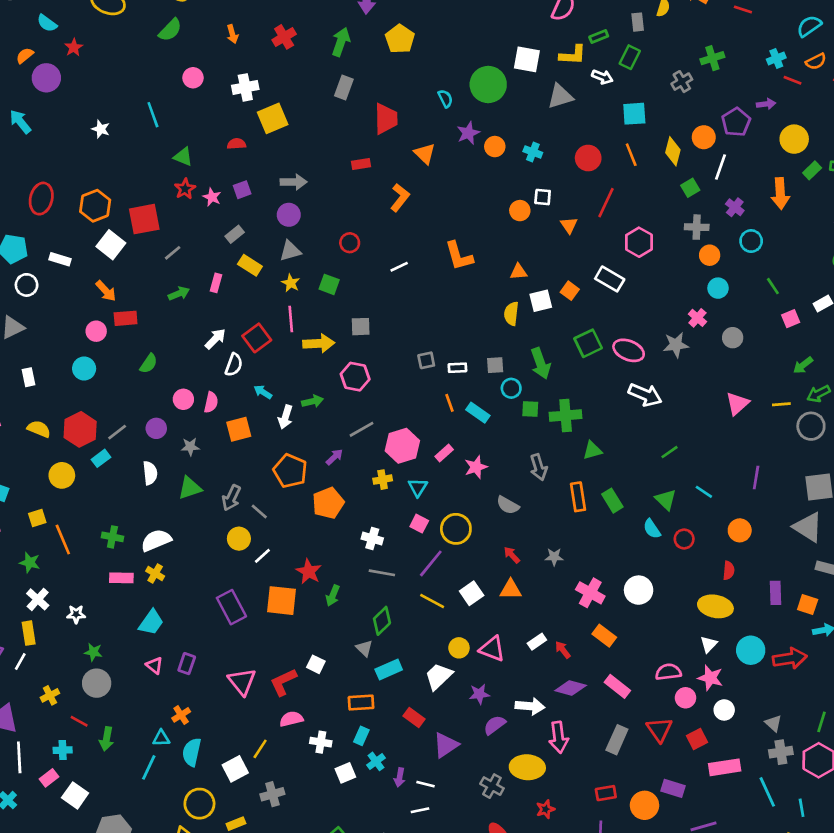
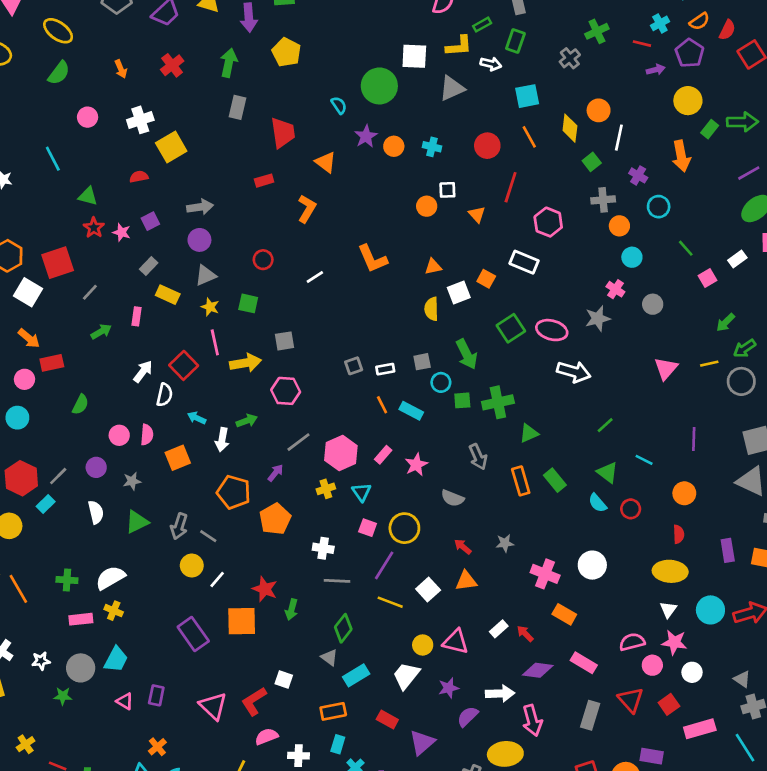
red line: (793, 80) -> (642, 44), moved
purple pentagon: (736, 122) -> (690, 53), moved
gray circle: (97, 683) -> (81, 668), moved

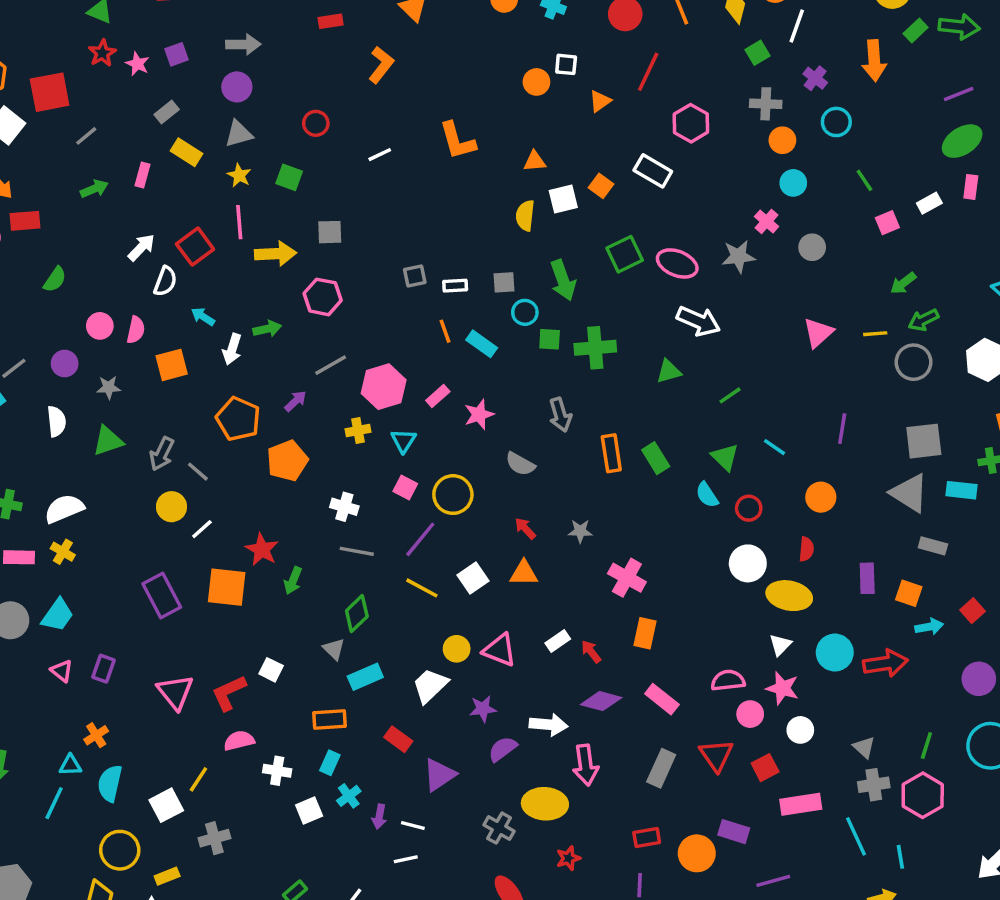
orange triangle: (477, 214) -> (600, 101), turned 30
green triangle: (529, 433) -> (669, 371), moved
white circle: (592, 565) -> (748, 563), moved
orange rectangle: (564, 614) -> (645, 633), turned 65

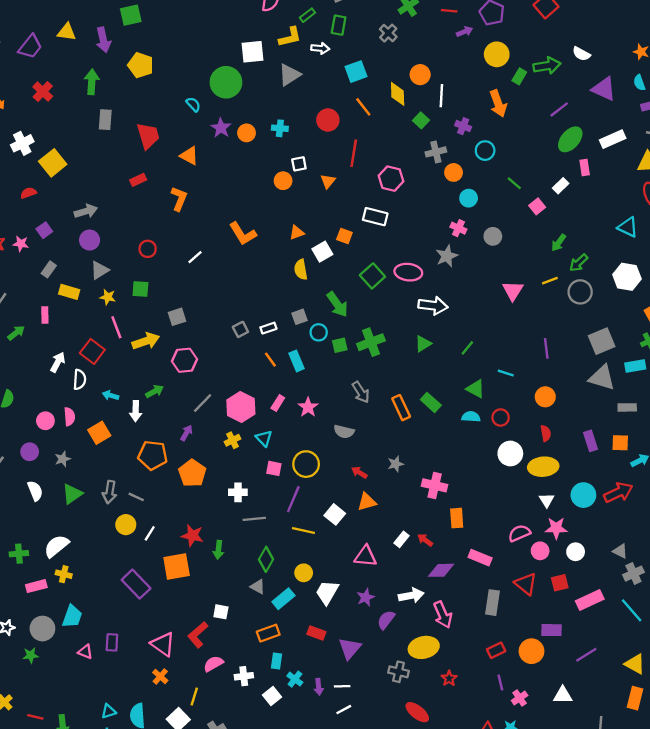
cyan rectangle: (482, 344) -> (296, 361), turned 48
cyan semicircle: (707, 495) -> (471, 417), turned 144
yellow circle: (457, 649) -> (304, 573), moved
orange cross: (96, 735) -> (160, 676), moved
red square: (765, 768) -> (560, 583), turned 30

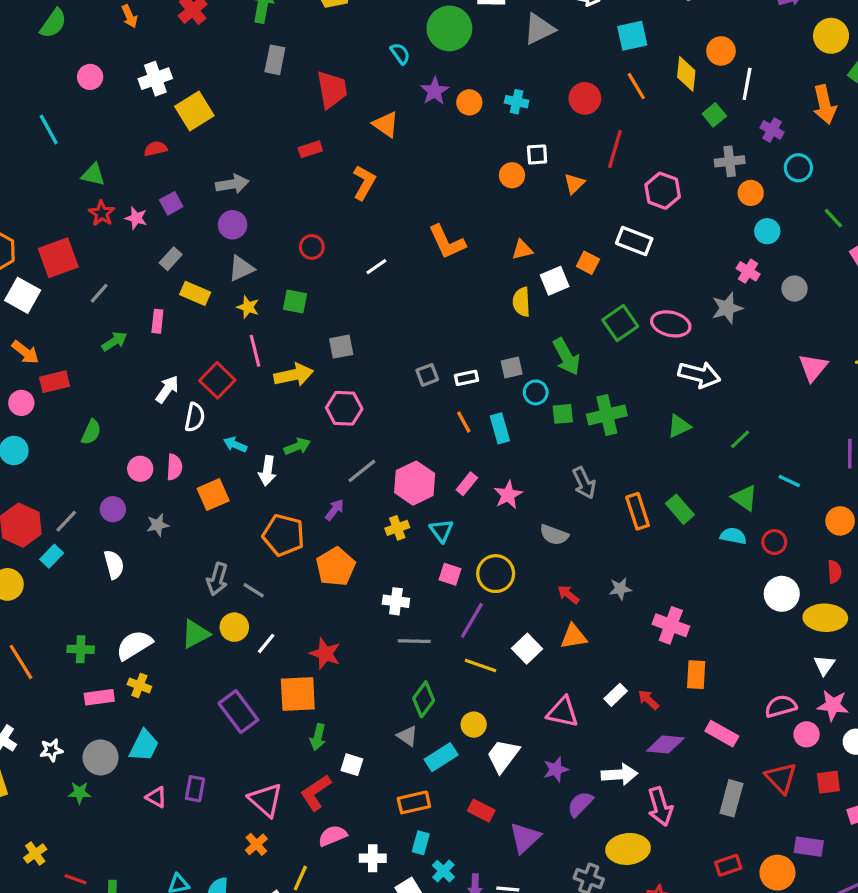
green triangle: (72, 494) -> (196, 634), moved
green arrow: (218, 550) -> (318, 737), moved

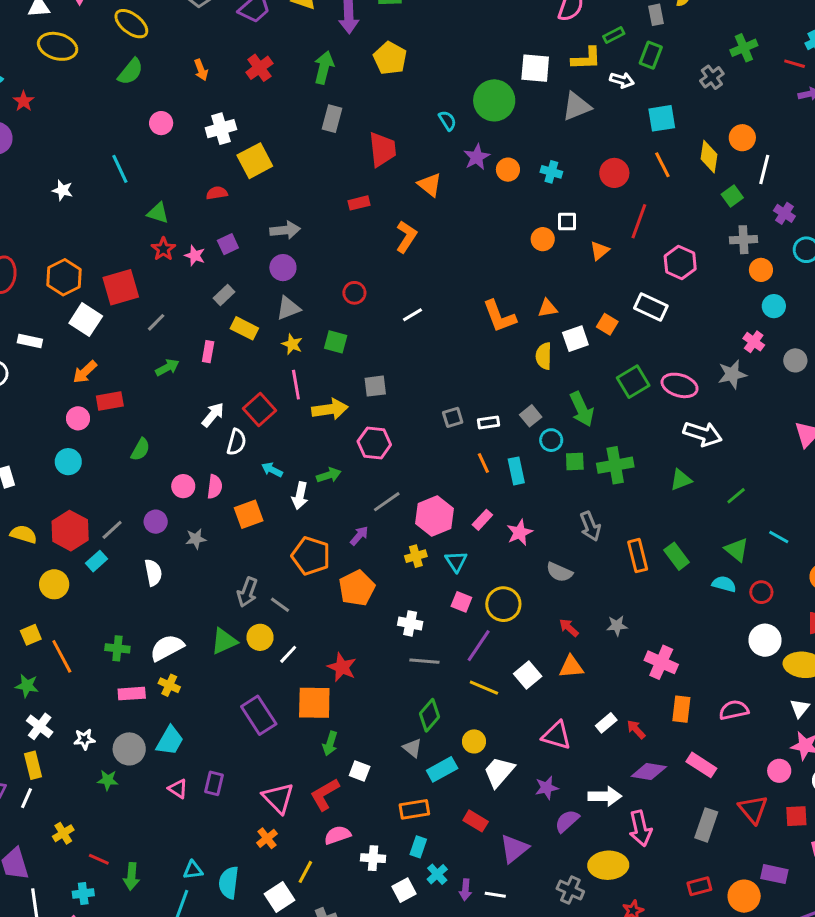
orange L-shape: (447, 242) -> (499, 316), moved
orange arrow: (25, 352) -> (85, 372), turned 95
gray square: (512, 368) -> (531, 416), turned -30
pink semicircle: (781, 706) -> (734, 710), moved

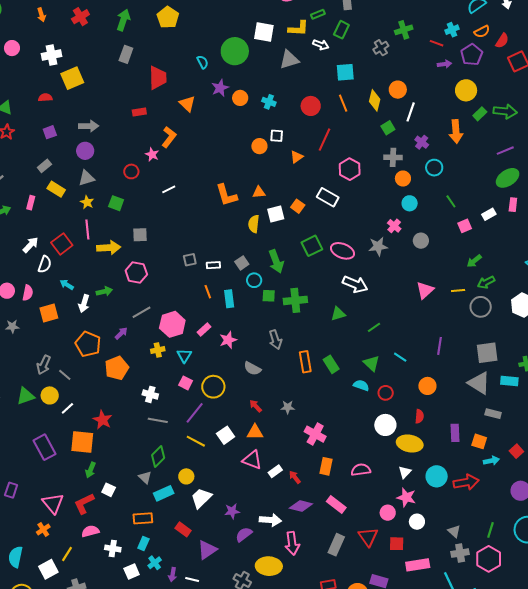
pink star: (195, 256) -> (152, 154), moved
pink triangle: (557, 735) -> (252, 460), moved

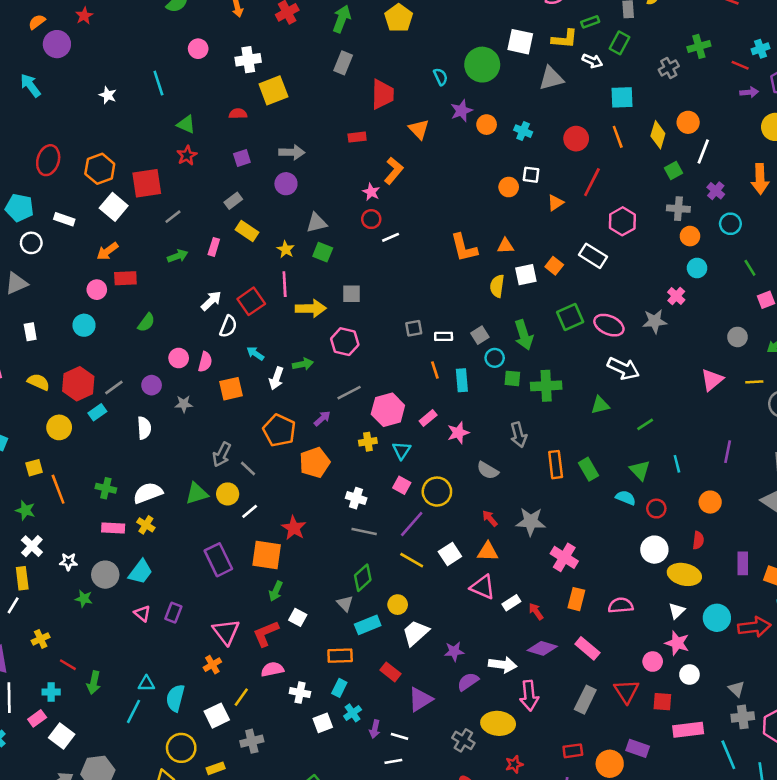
red circle: (131, 171) -> (371, 219), moved
gray triangle: (86, 178) -> (317, 223), moved
gray circle: (421, 241) -> (738, 337), moved
cyan line: (400, 357) -> (677, 464), turned 40
gray star: (288, 407) -> (531, 522), size x1.6

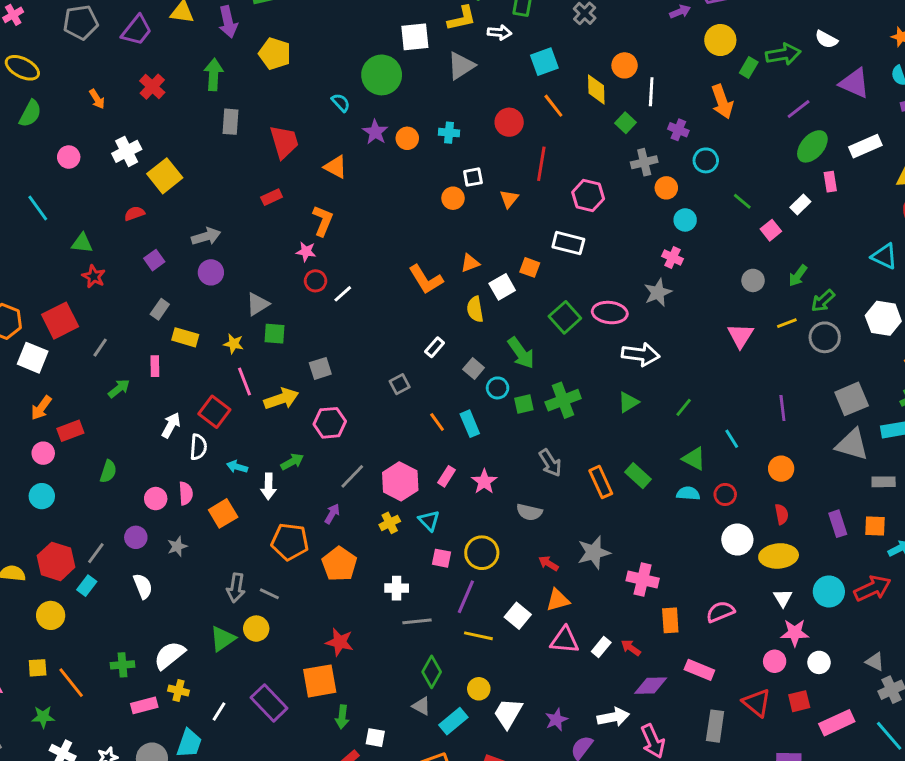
white rectangle: (444, 336) -> (435, 347), moved, turned -30
yellow square: (34, 468) -> (38, 668), turned 30
white line: (250, 511) -> (219, 712), moved

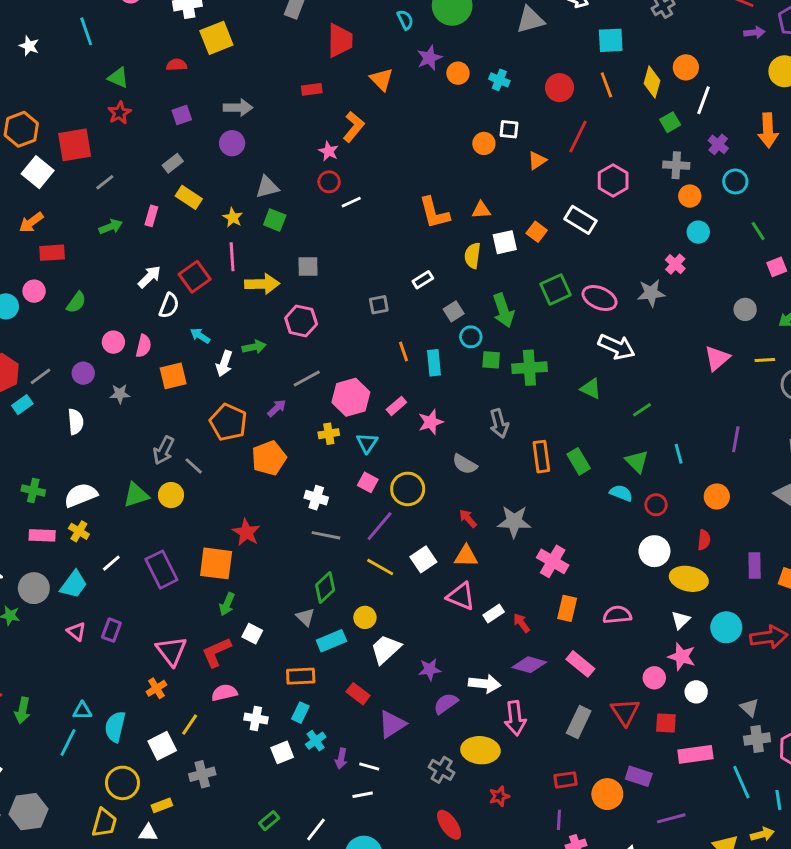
green triangle: (628, 402) -> (591, 389), turned 40
pink circle: (43, 453) -> (34, 291), moved

